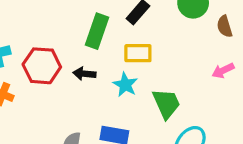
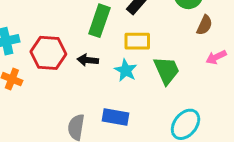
brown semicircle: (225, 26) -> (204, 25), moved, turned -138
green trapezoid: (166, 104) -> (167, 70), moved

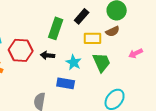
brown semicircle: (204, 25) -> (113, 31), moved, turned 40
yellow rectangle: (137, 41) -> (93, 38), moved
blue rectangle: (115, 117) -> (66, 83), moved

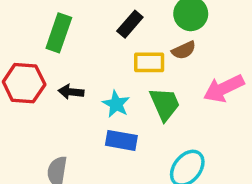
green rectangle: (56, 28) -> (59, 33), moved
pink arrow: (136, 53) -> (224, 88), size x1.6
blue rectangle: (66, 83) -> (121, 140), moved

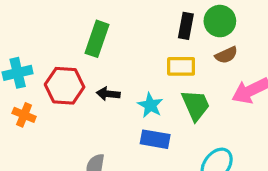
black rectangle: (130, 24) -> (186, 26), moved, turned -30
brown semicircle: (184, 50) -> (226, 55), moved

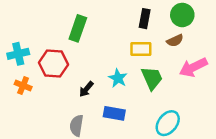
green circle: (220, 21) -> (182, 15), moved
black arrow: (108, 94) -> (86, 89), moved, turned -56
blue rectangle: (155, 139) -> (114, 113), moved

